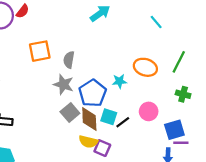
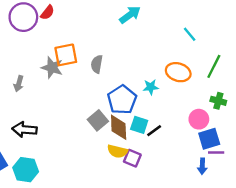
cyan line: (156, 22) -> (190, 34), moved
gray star: (63, 85) -> (52, 68), moved
pink circle: (149, 111) -> (199, 119), moved

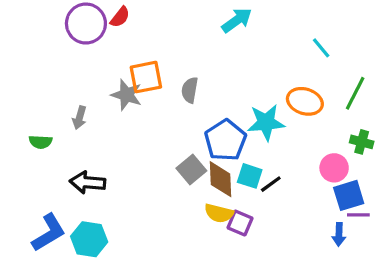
cyan star: (151, 87) -> (266, 122), size x1.6

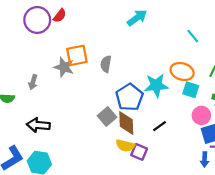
cyan square: (250, 176) -> (191, 90), moved

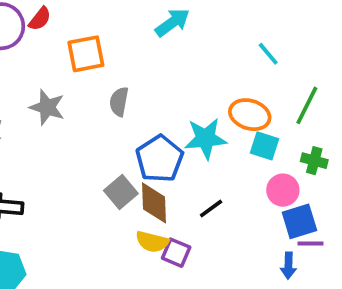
orange square: (77, 55) -> (86, 54), moved

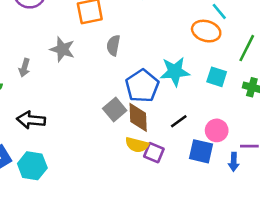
orange ellipse: (250, 115) -> (206, 31), moved
pink circle: (283, 190) -> (217, 130), moved
blue square: (299, 221) -> (201, 151), moved, turned 30

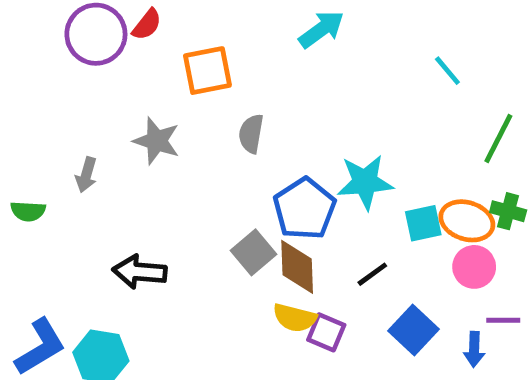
orange ellipse: (206, 31) -> (467, 221), moved
cyan square: (217, 77) -> (423, 223), moved, turned -30
black arrow: (31, 120) -> (140, 272), moved
pink circle: (217, 130) -> (474, 267), moved
blue square: (201, 151) -> (414, 330), turned 30

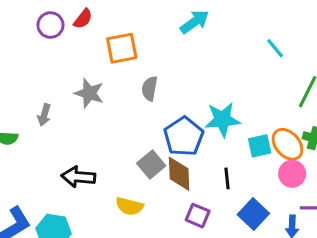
purple circle: (96, 34) -> (50, 25), size x0.7
orange ellipse: (467, 221) -> (287, 144), turned 32
black line: (372, 274) -> (227, 178), turned -60
yellow semicircle: (295, 318) -> (129, 206), moved

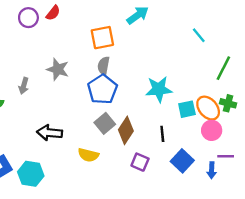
orange square: (122, 48) -> (102, 38), moved
blue pentagon: (184, 137) -> (102, 89), moved
brown diamond: (179, 174) -> (126, 130), turned 36

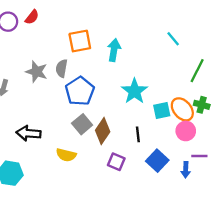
cyan arrow: (138, 15) -> (114, 50), moved, turned -45
gray semicircle: (104, 66) -> (62, 68), moved
cyan star: (159, 89) -> (134, 91), turned -30

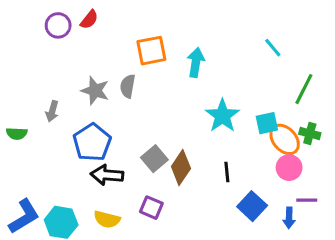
blue pentagon: (80, 91) -> (92, 142), moved
cyan square: (162, 110) -> (267, 123), moved
black arrow: (29, 133) -> (107, 175), moved
yellow semicircle: (66, 155) -> (107, 219), moved
purple square: (116, 162) -> (151, 208), moved

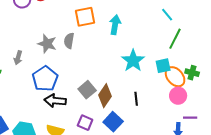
green line: (304, 89) -> (175, 39), moved
blue square: (252, 206) -> (113, 122), moved

